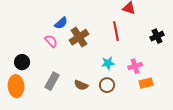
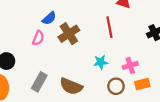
pink semicircle: (51, 41) -> (38, 38), turned 64
brown semicircle: (81, 85) -> (71, 86), size x1.5
brown circle: (107, 85) -> (116, 86), moved

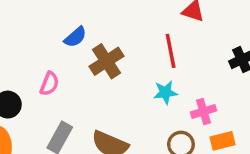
pink semicircle: (38, 38) -> (49, 84), moved
cyan star: (101, 62) -> (165, 92), moved

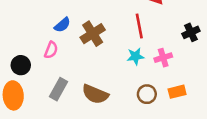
blue semicircle: (75, 37) -> (62, 25), moved
pink cross: (203, 111) -> (163, 58), moved

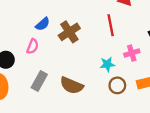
cyan star: (135, 56) -> (107, 64), moved

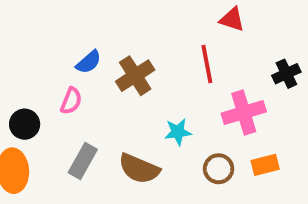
pink cross: (132, 53) -> (244, 112), size x1.5
cyan star: (107, 64) -> (178, 132), moved

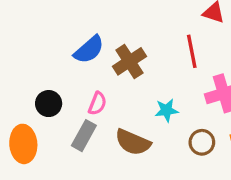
blue semicircle: (89, 62) -> (89, 50), size x1.4
pink semicircle: (71, 101) -> (97, 104), moved
black circle: (25, 124) -> (49, 104), moved

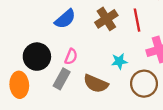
brown cross: (129, 61) -> (106, 19), moved
black circle: (49, 104) -> (37, 57), size x1.5
brown circle: (202, 142) -> (144, 84), size x1.5

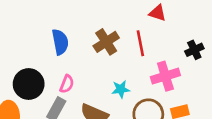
blue semicircle: (65, 19) -> (60, 42), turned -60

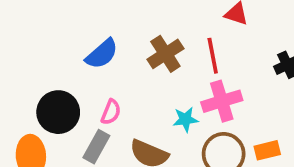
blue semicircle: (60, 42) -> (102, 54), turned 60
pink cross: (165, 76) -> (222, 101), moved

